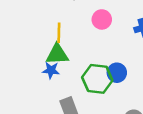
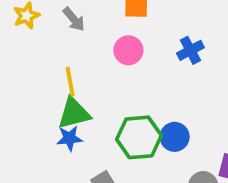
blue circle: (117, 73) -> (175, 137), moved

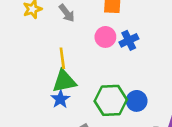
blue cross: (190, 50) -> (129, 40), moved
blue star: (69, 138) -> (60, 99), turned -30

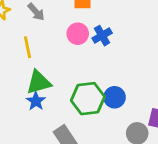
yellow line: (62, 58) -> (27, 47), moved

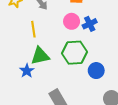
green hexagon: (88, 99) -> (75, 53), moved
blue star: (36, 101) -> (27, 71), moved

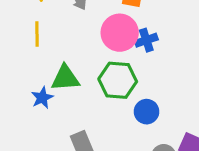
pink circle: (72, 21) -> (120, 33), size x1.5
yellow line: (33, 29) -> (37, 34), moved

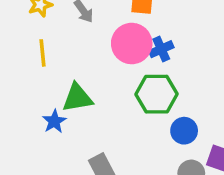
green hexagon: (118, 80) -> (156, 94), moved
blue circle: (147, 112) -> (184, 131), moved

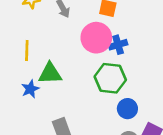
yellow line: (42, 53) -> (27, 51), moved

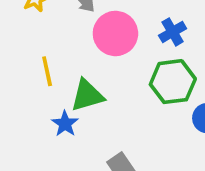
pink circle: (96, 38) -> (115, 33), moved

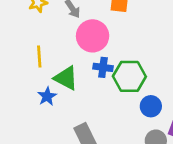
blue cross: (173, 32) -> (103, 67), moved, turned 30
green triangle: (87, 95) -> (66, 78), turned 36

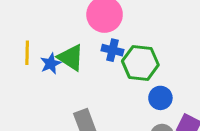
yellow line: (39, 57) -> (27, 53), moved
blue star: (47, 96) -> (51, 64), moved

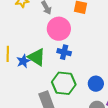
green hexagon: (140, 63) -> (64, 83), moved

